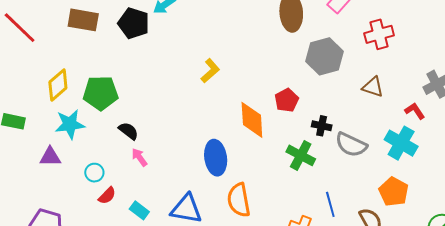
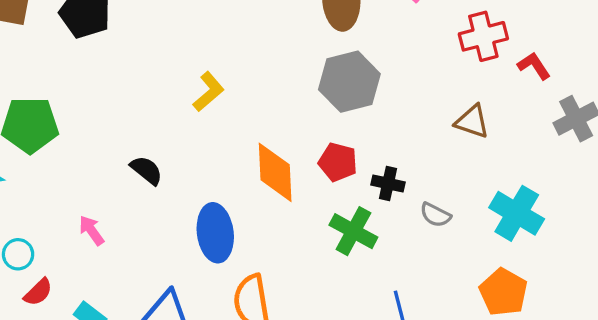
gray hexagon: (325, 56) -> (349, 82), moved
red pentagon: (287, 100) -> (338, 162), moved, turned -30
red L-shape: (415, 111) -> (534, 66), moved
black semicircle: (128, 131) -> (146, 170), moved
gray semicircle: (351, 145) -> (435, 215), size x0.6

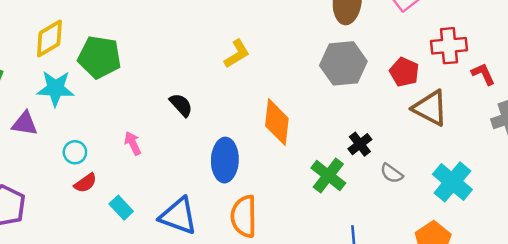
brown triangle: (472, 122) -> (430, 108), size x1.4
red pentagon: (338, 162) -> (404, 72), moved
black cross: (388, 184) -> (360, 144), turned 30

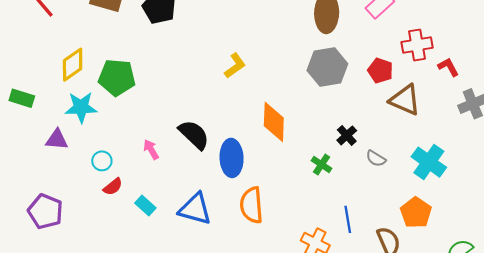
black semicircle: (181, 105) -> (194, 135), moved, size x1.5
green cross: (328, 176) -> (322, 165), size x0.7

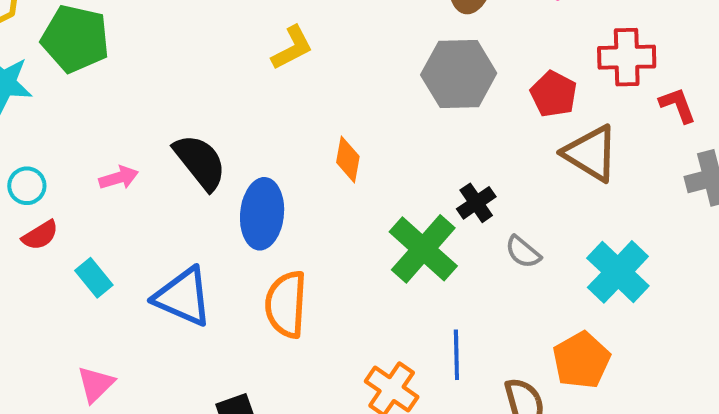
orange diamond: (274, 122) -> (348, 159), size x0.6
pink arrow: (151, 149) -> (119, 178), turned 96
green cross: (322, 165) -> (423, 249), size x1.8

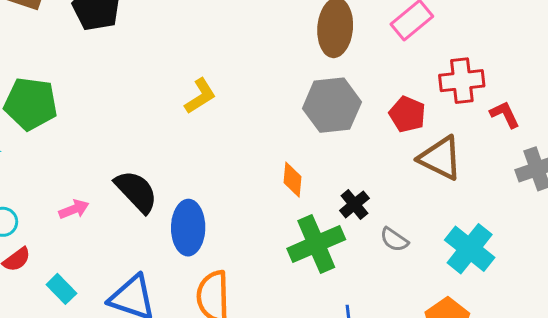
orange diamond: (348, 159) -> (292, 180), moved
green cross: (423, 249) -> (316, 244), turned 30

